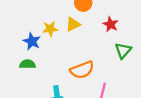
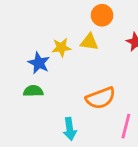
yellow triangle: (73, 24) -> (89, 42), turned 35

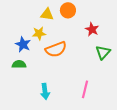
yellow triangle: (89, 42) -> (47, 14), moved
orange semicircle: (101, 98) -> (56, 49), moved

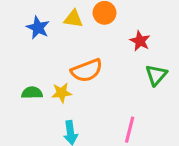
yellow star: (39, 33) -> (62, 93), moved
blue star: (23, 44) -> (38, 28), moved

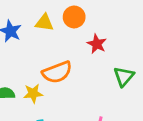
red star: (140, 41) -> (97, 44), moved

